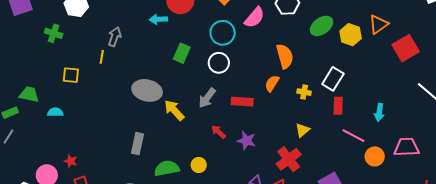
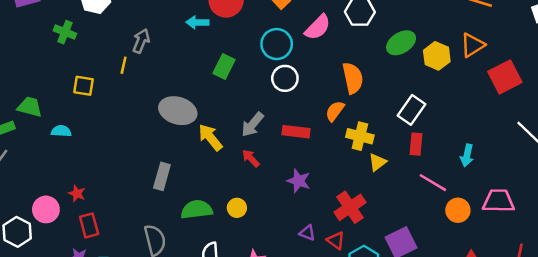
white circle: (219, 63) -> (285, 78), moved
yellow cross: (304, 92) -> (360, 136), moved, size x1.5
yellow triangle: (302, 130) -> (377, 162), moved
red arrow: (218, 132) -> (251, 158), moved

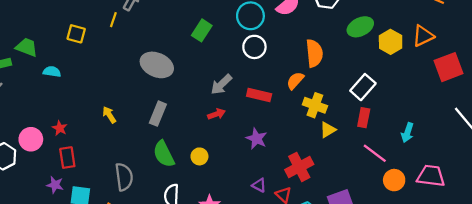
yellow arrow: (210, 137) -> (109, 115), moved, size x0.7
red arrow: (251, 158) -> (216, 114), turned 108
gray rectangle: (162, 176) -> (158, 114), moved
green semicircle: (197, 210) -> (164, 154), turned -116

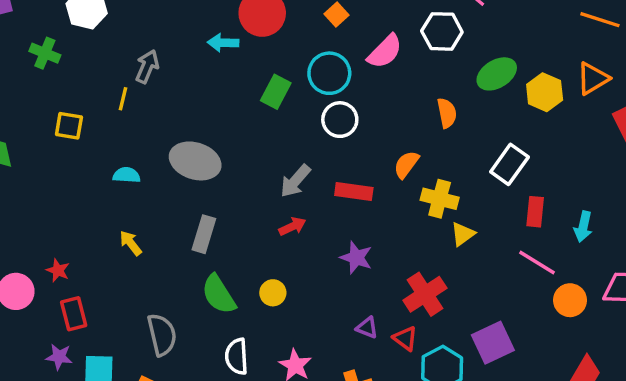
green rectangle: (202, 30) -> (276, 92), moved
orange semicircle: (314, 53) -> (447, 113), moved, size x0.7
cyan semicircle: (52, 72) -> (127, 175), moved
red rectangle: (364, 118) -> (535, 212), moved

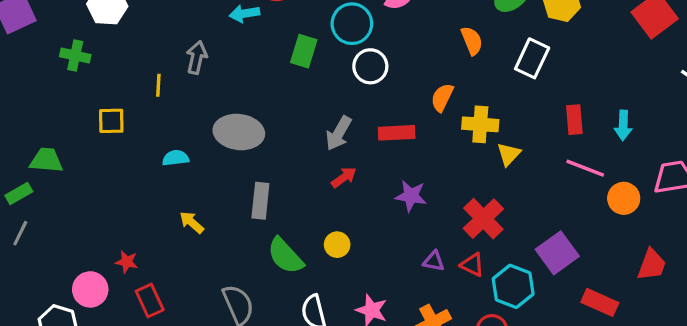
gray arrow: (147, 67) -> (197, 57), moved
white rectangle: (509, 164) -> (532, 58), moved

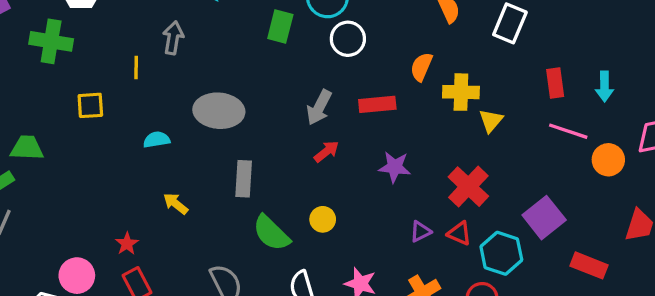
green cross: (75, 56) -> (51, 41), size x1.4
purple triangle: (434, 261) -> (420, 232), turned -35
red star: (127, 262) -> (127, 244), moved, turned 30

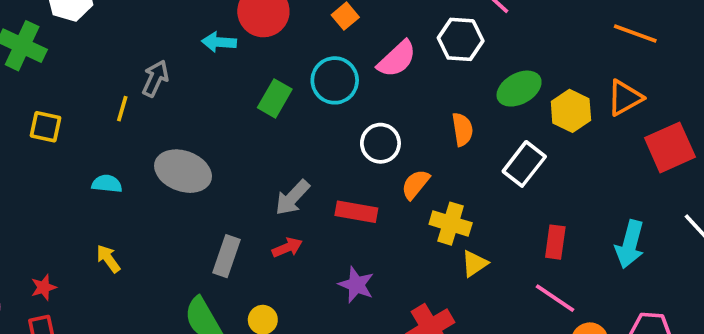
white circle: (348, 39) -> (380, 143), moved
yellow line: (136, 67) -> (122, 109), moved
cyan arrow: (604, 87) -> (630, 244), moved, size x1.4
gray rectangle: (244, 179) -> (226, 256), moved

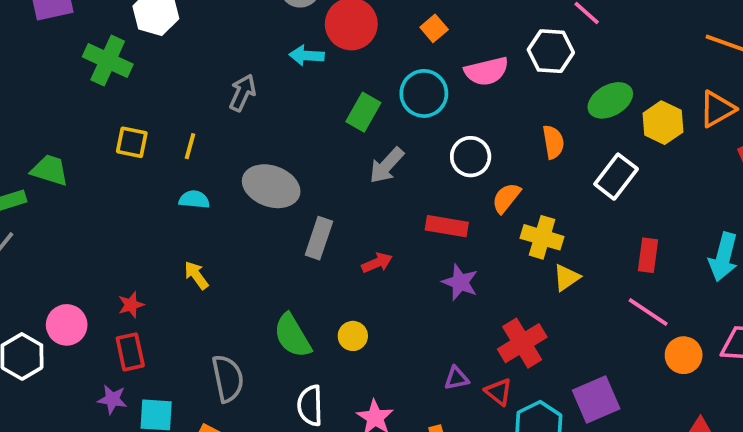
pink semicircle: (397, 59) -> (487, 71), turned 30
yellow line: (122, 109) -> (190, 146), moved
gray arrow: (292, 198) -> (387, 165), moved
gray rectangle: (226, 256) -> (319, 238), moved
purple star: (356, 285) -> (460, 282), moved

